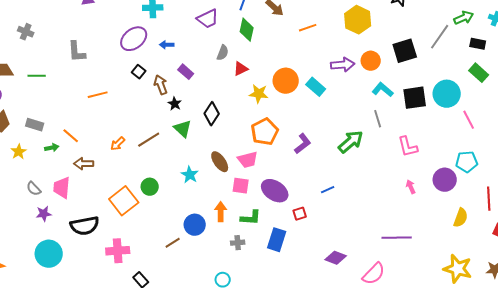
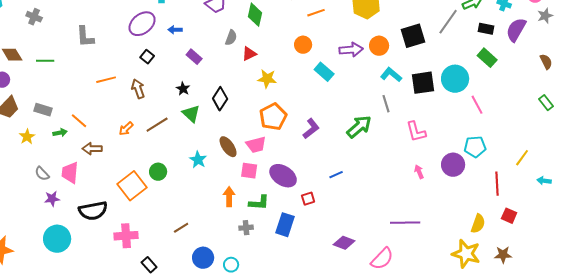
orange circle: (286, 81) -> (303, 45), moved, size x0.7
brown arrow: (161, 85) -> (138, 89), moved
yellow semicircle: (461, 218) -> (478, 224), moved
blue circle: (195, 225) -> (203, 258), moved

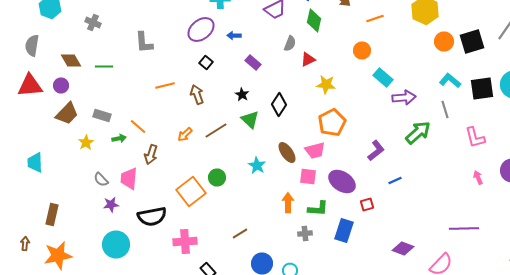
orange circle: (379, 46) -> (444, 42), moved
purple arrow: (351, 50) -> (404, 98), moved
purple L-shape: (311, 129) -> (376, 150), moved
brown arrow: (92, 149) -> (151, 154), turned -72

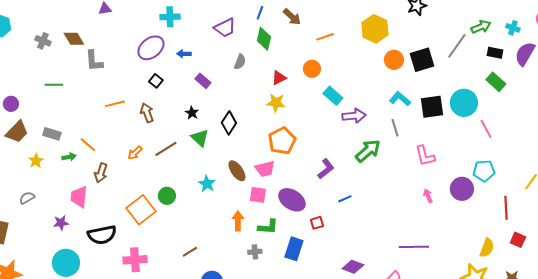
brown diamond: (71, 60) -> (74, 39), moved
red triangle: (308, 60) -> (279, 78), moved
gray semicircle: (101, 180) -> (27, 198), moved, turned 105

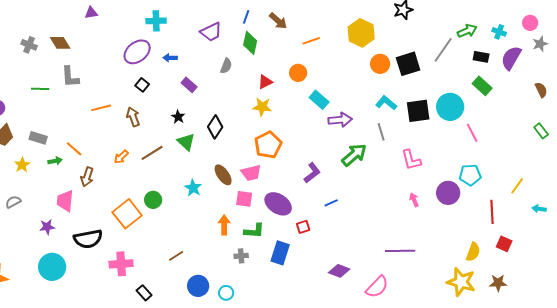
gray L-shape: (94, 61) -> (70, 77), moved

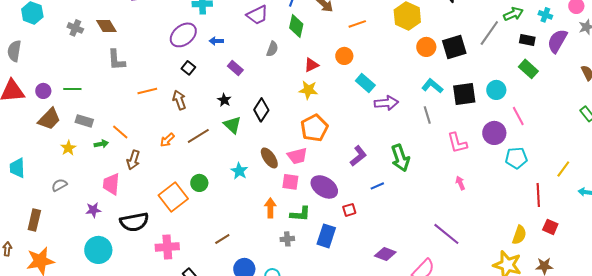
green line: (40, 89) -> (72, 89), moved
cyan circle: (450, 107) -> (496, 90), size x0.7
green arrow: (354, 155) -> (400, 158), moved, turned 112
purple circle: (448, 193) -> (494, 133), moved
purple line: (400, 251) -> (446, 234), turned 40

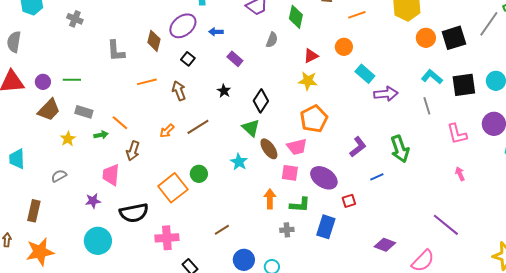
brown diamond: (106, 26) -> (154, 41), moved, turned 45
green triangle: (232, 125) -> (251, 128), moved

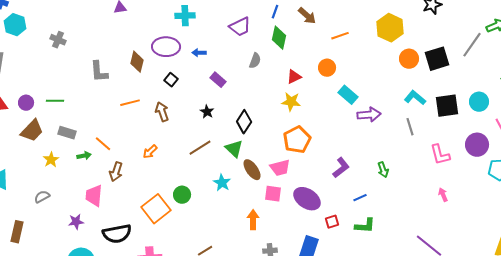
purple ellipse: (183, 26) -> (166, 47), turned 40
brown line: (198, 127) -> (200, 148), moved
green arrow: (400, 149) -> (383, 170), size x0.6
green L-shape: (300, 205) -> (365, 226), moved

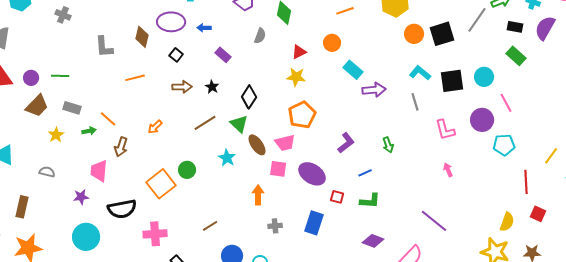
brown arrow: (162, 112) -> (182, 87), moved, turned 108
gray semicircle: (42, 197) -> (47, 172), turned 42
red square: (332, 222) -> (337, 197), turned 32

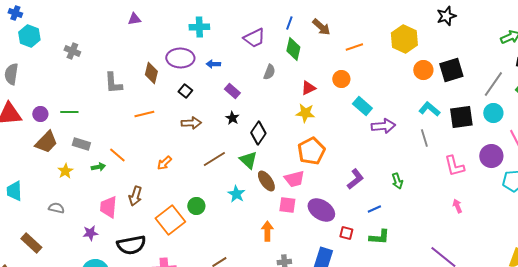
gray line: (477, 20) -> (493, 84), moved
black star: (212, 87) -> (232, 118), moved
brown arrow: (121, 147) -> (135, 196), moved
brown rectangle: (22, 207) -> (31, 243), turned -60

